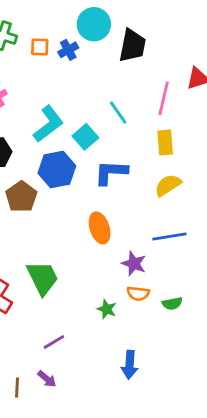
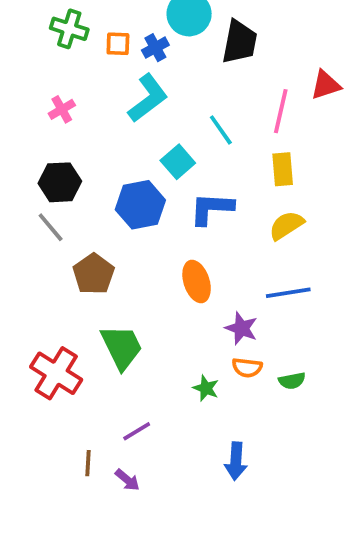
cyan L-shape: (48, 124) -> (148, 98), moved
brown pentagon: (21, 197) -> (94, 274), moved
brown line: (17, 388) -> (88, 463), moved

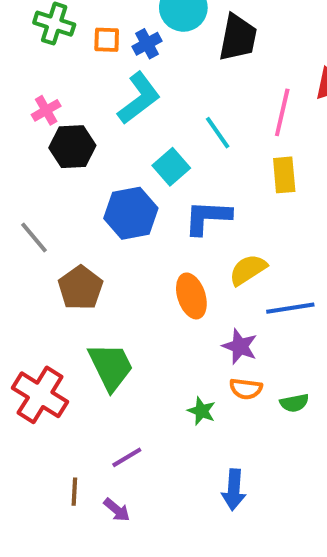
black hexagon: (60, 182) -> (72, 147), moved
yellow semicircle: (286, 225) -> (248, 270), moved

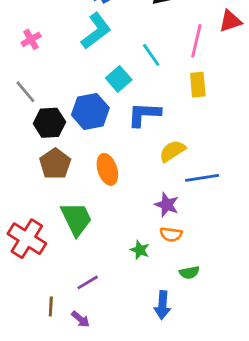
black hexagon: (72, 147) -> (49, 123), moved
gray line: (34, 237) -> (25, 92), moved
orange ellipse: (191, 296) -> (107, 169), moved
green semicircle: (294, 403) -> (189, 273), moved

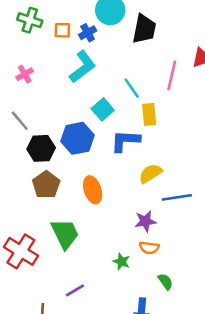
yellow rectangle: (198, 85) -> (149, 114), moved
purple star: (167, 205) -> (145, 221), turned -30
green semicircle: (189, 273) -> (165, 282), turned -114

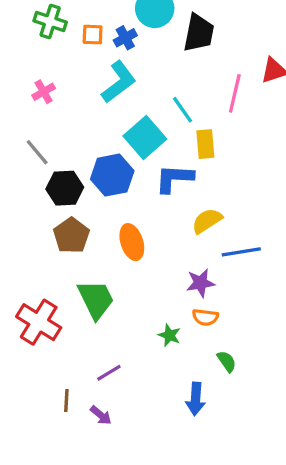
cyan square: (103, 109) -> (145, 137), size x1.4

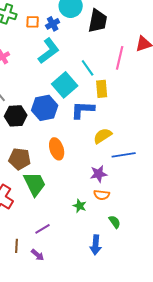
brown pentagon: (71, 236) -> (20, 159), moved, turned -30

